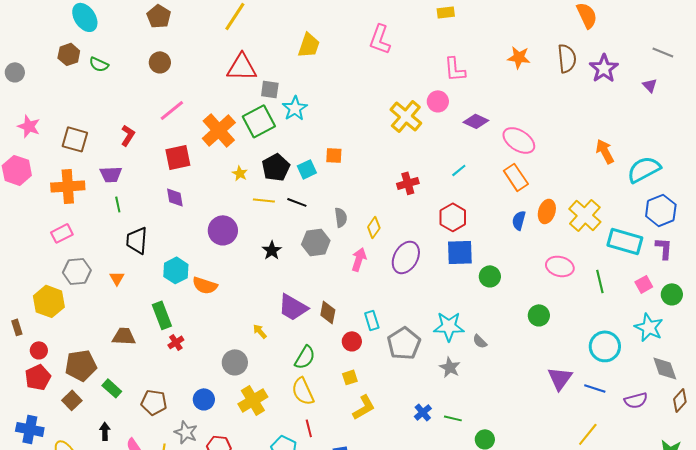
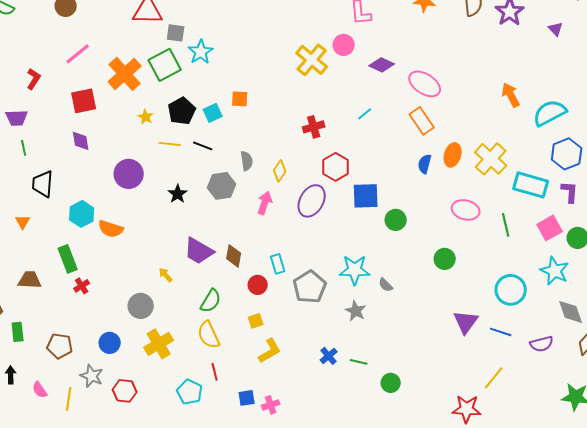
red hexagon: (453, 217) -> (336, 167), moved
pink square: (644, 284) -> (550, 228), size x1.4
green rectangle: (112, 388) -> (18, 332), turned 42

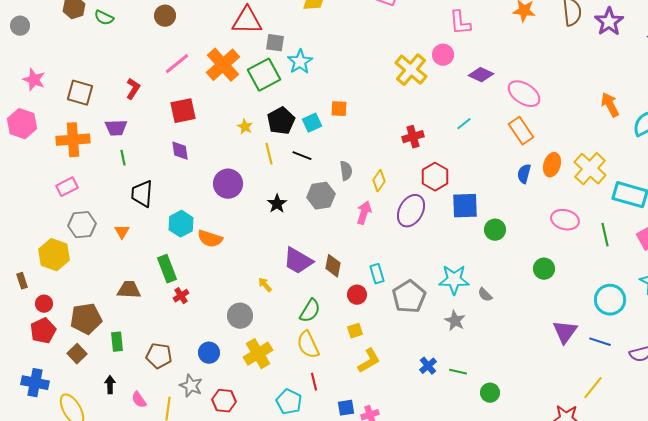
orange cross: (125, 74) -> (223, 65), moved
yellow line: (170, 144) -> (269, 154), turned 70

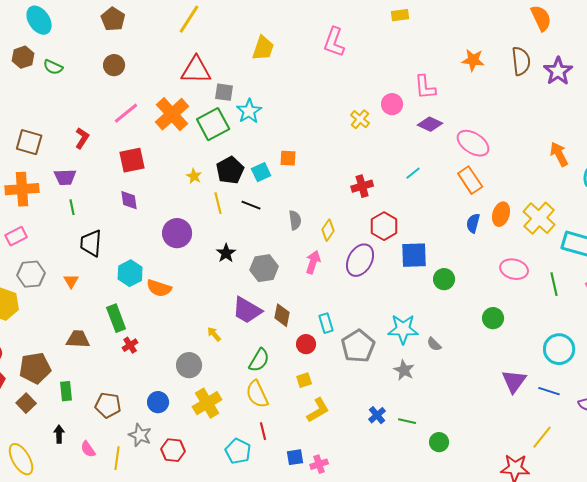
pink L-shape: (460, 23) -> (425, 87), moved
yellow cross: (411, 70) -> (360, 119), size x0.6
gray hexagon: (321, 196) -> (264, 268), moved

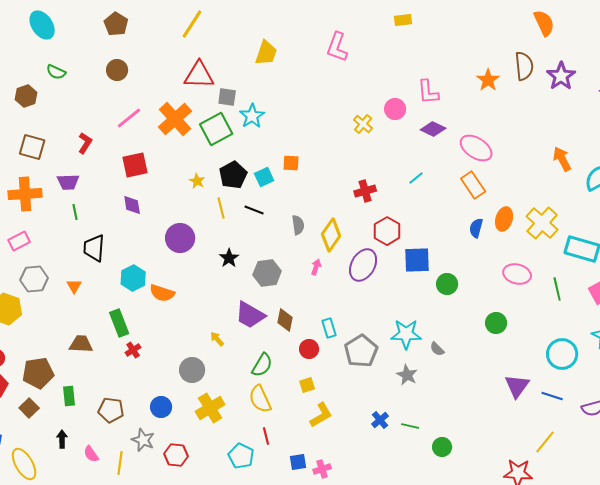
brown hexagon: (23, 57) -> (26, 96), moved
orange star: (473, 60) -> (488, 80), moved, turned 30
yellow diamond: (328, 230) -> (331, 235), size x1.5
pink arrow: (313, 262) -> (316, 267), size x0.7

